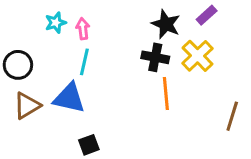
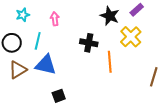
cyan star: (56, 23) -> (23, 15), moved
black cross: (155, 57) -> (89, 43), moved
cyan line: (84, 62) -> (38, 41), moved

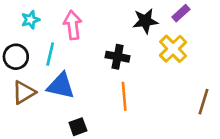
black star: (110, 16) -> (145, 21), turned -30
pink arrow: (55, 19) -> (73, 25), size x1.5
orange line: (110, 62) -> (124, 96), moved

